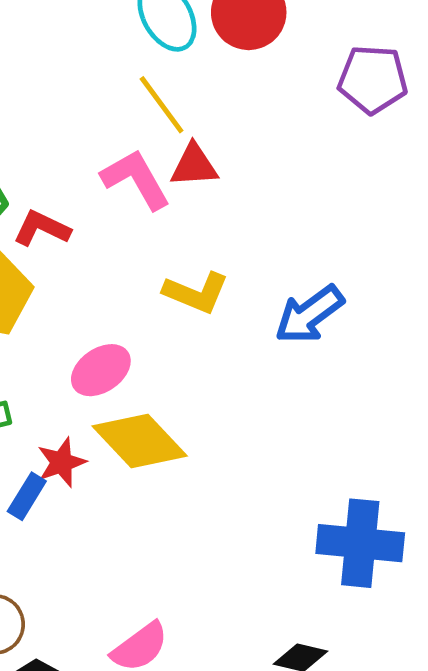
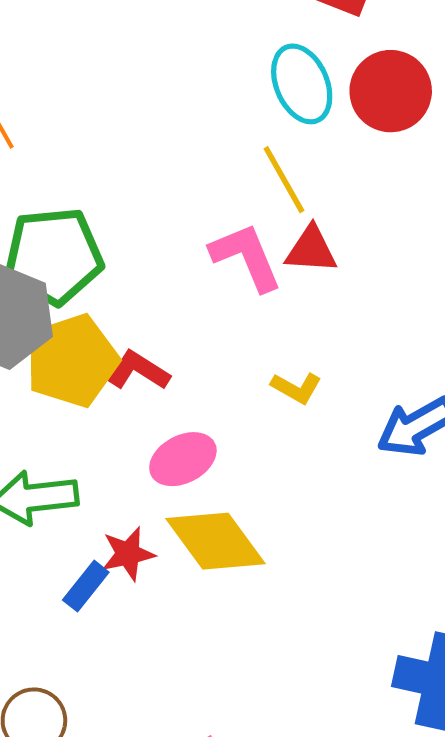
red L-shape: (42, 228) -> (138, 371), moved
yellow L-shape: (196, 293) -> (296, 388), size x0.7

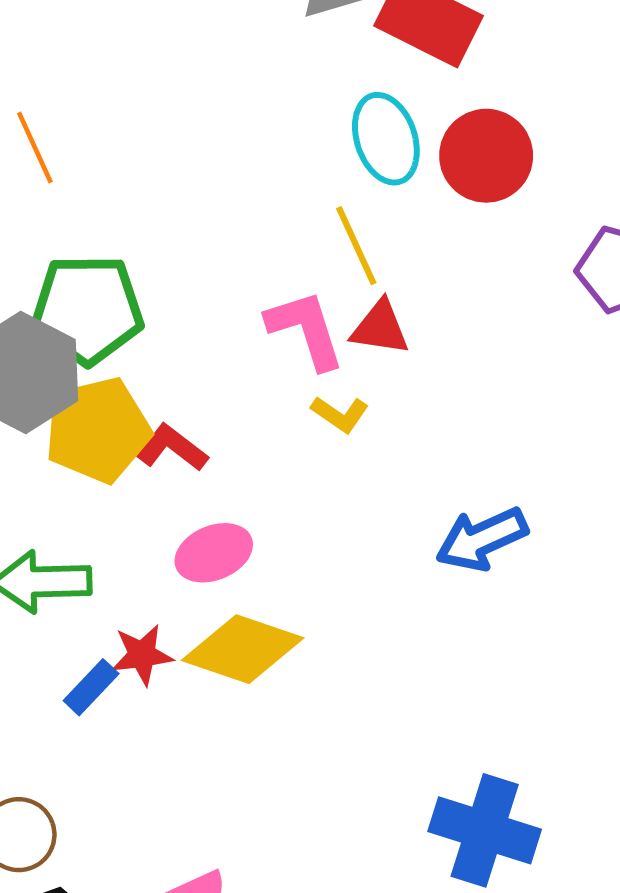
yellow L-shape: (296, 388) -> (340, 414), moved
yellow diamond: (215, 541) -> (243, 649), turned -40

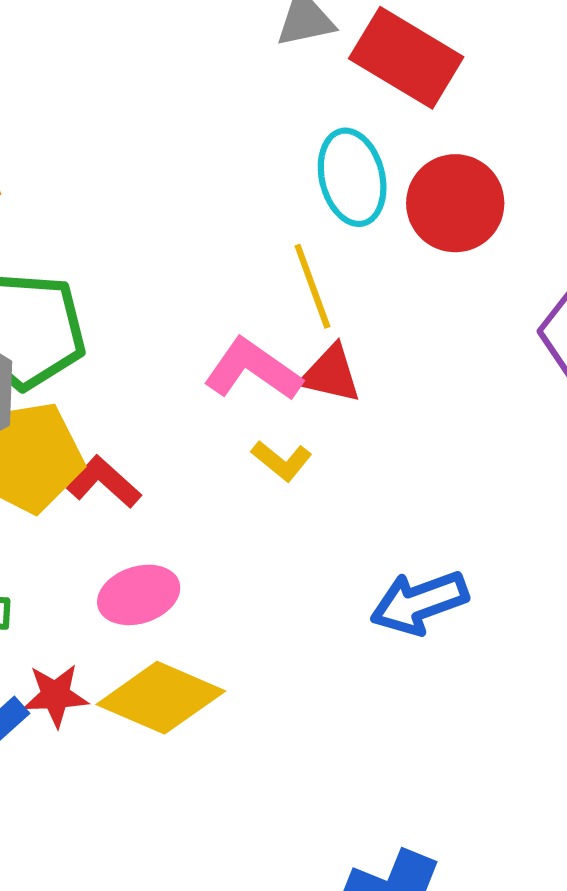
pink L-shape: (306, 330) -> (253, 370), turned -42

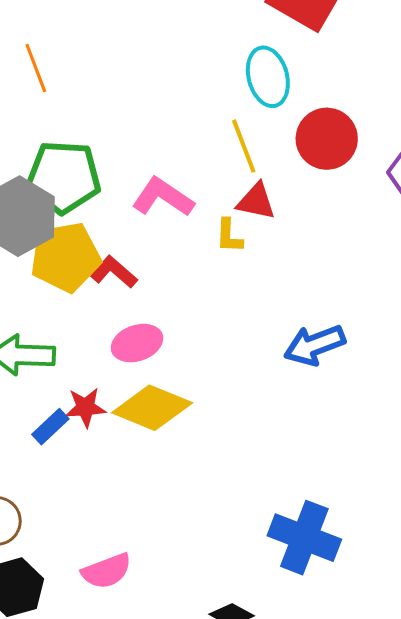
red circle: (455, 203) -> (327, 139), moved
pink L-shape: (253, 370) -> (163, 197), moved
yellow L-shape: (282, 461) -> (229, 236), moved, turned 54

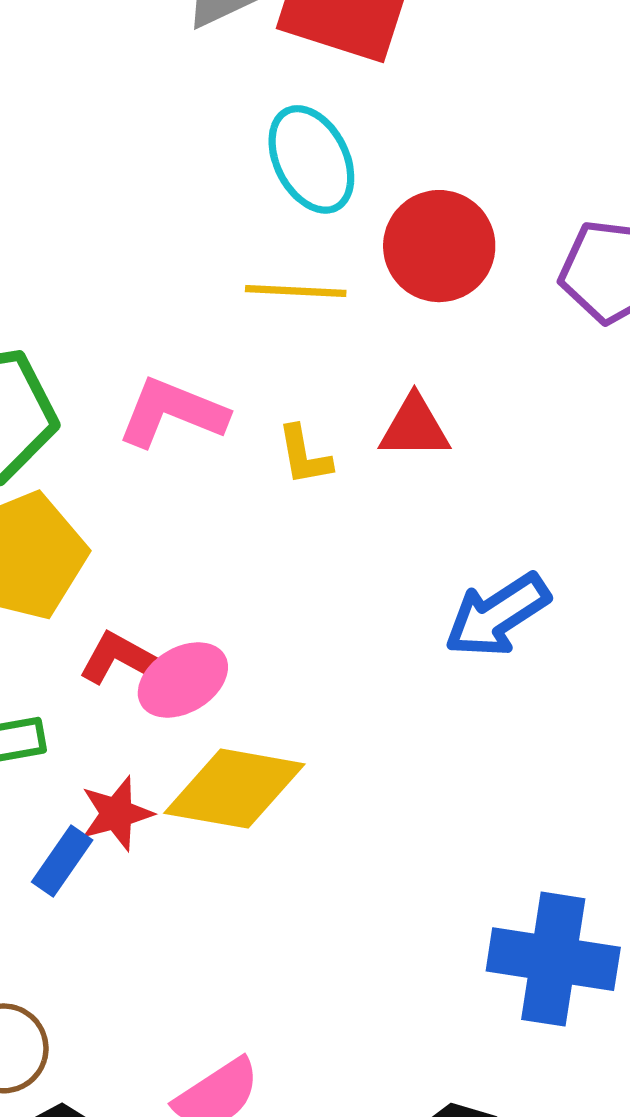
yellow line: (244, 146) -> (296, 291), turned -54
red triangle: (256, 201) -> (414, 427), moved
red L-shape: (114, 272) -> (122, 659), moved

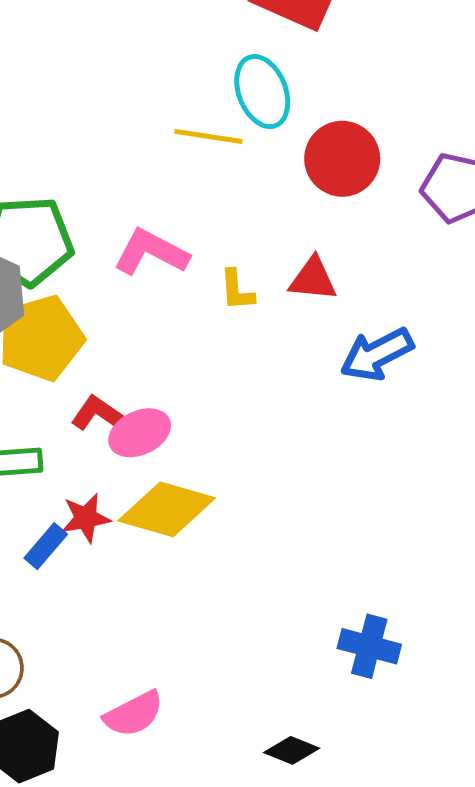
yellow line: (296, 291) -> (208, 136), moved
blue arrow: (497, 615) -> (377, 354), moved
blue cross: (553, 959) -> (369, 646), size x0.7

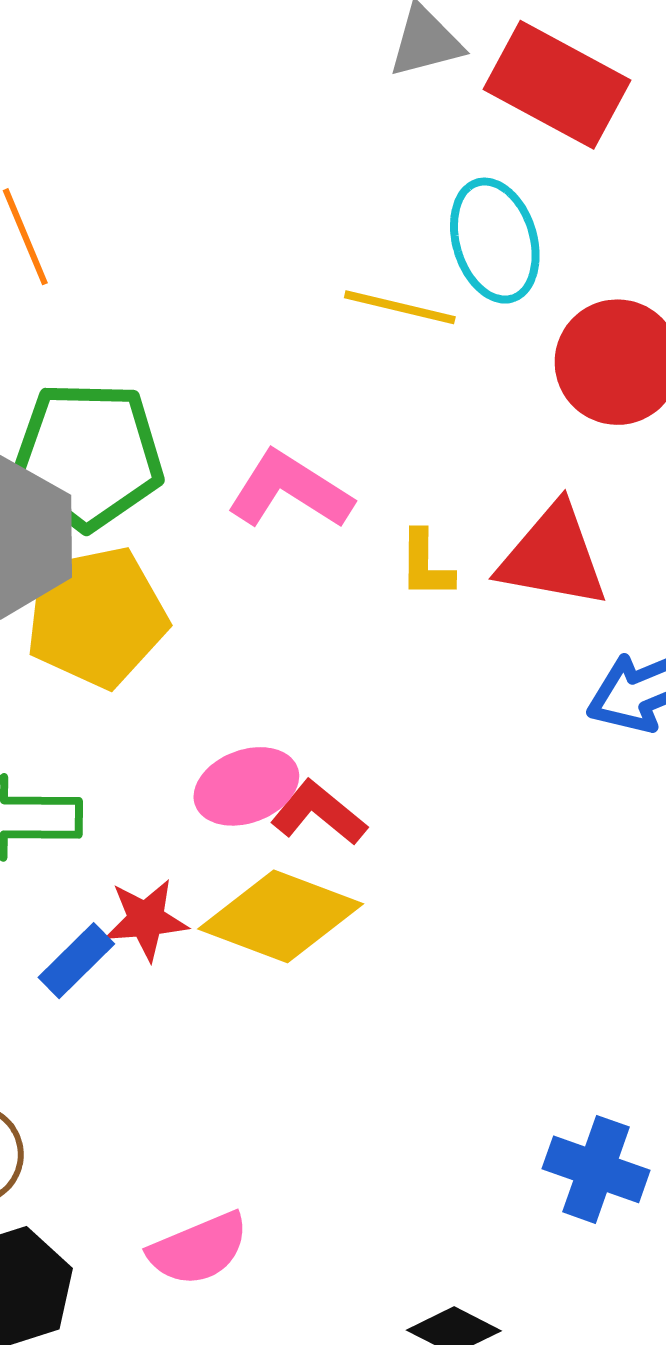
red triangle: (313, 279) -> (553, 556), size x1.4
red L-shape: (100, 414) -> (319, 813), moved

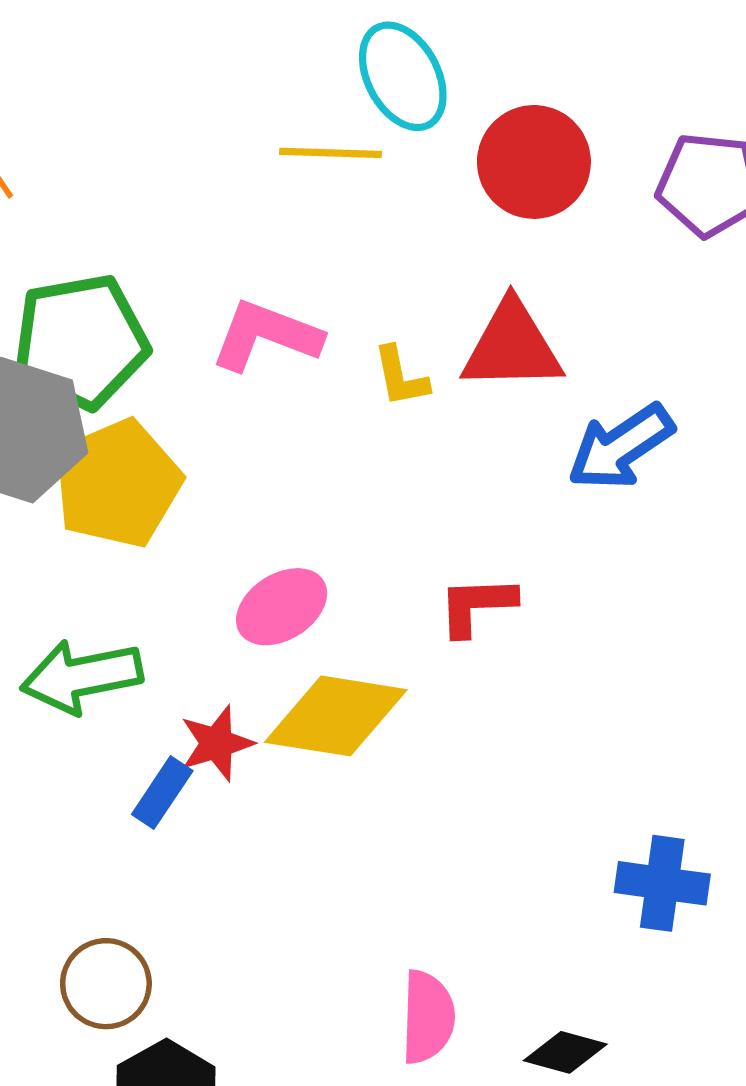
red L-shape: (319, 813) -> (477, 606), moved, turned -30
pink semicircle: (199, 1249) -> (428, 1017), moved, turned -54

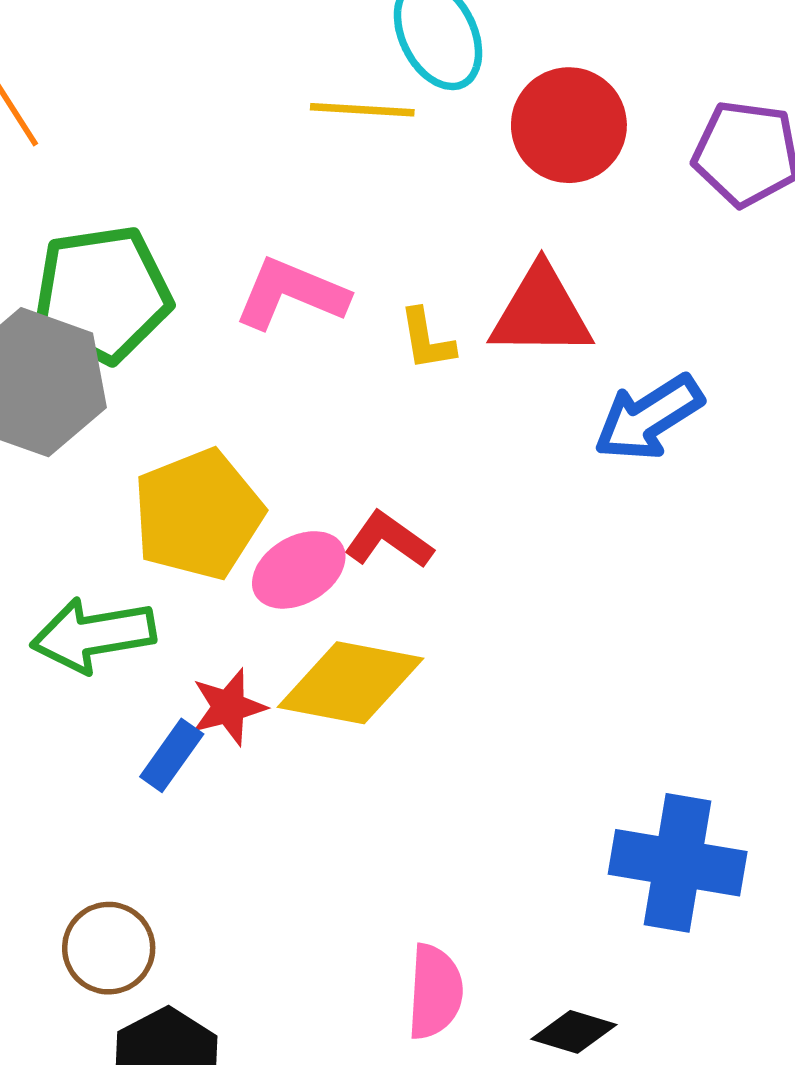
yellow pentagon: (118, 484) -> (198, 514), moved
red L-shape: (477, 606) -> (389, 540), moved, turned 36
blue cross: (662, 883) -> (678, 863), size x1.4

